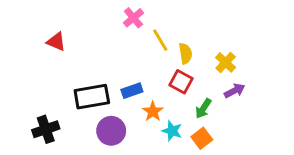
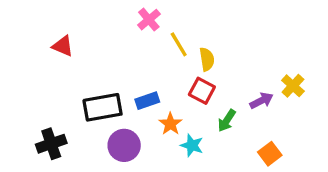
yellow cross: (226, 62) -> (293, 86), moved
orange square: (202, 138) -> (270, 154), moved

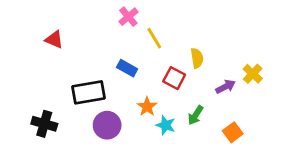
yellow semicircle: (207, 59) -> (197, 58), moved
blue rectangle: (147, 101) -> (127, 68), moved, turned 48
green arrow: (227, 121) -> (196, 115), moved
black cross: (51, 144) -> (44, 124), turned 35

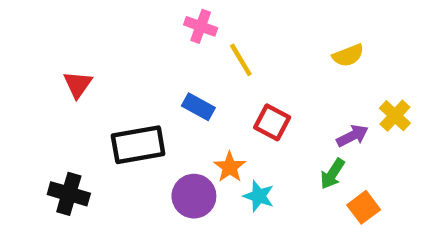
pink cross: (128, 17) -> (201, 26), turned -30
red triangle: (54, 40) -> (78, 84), moved, turned 42
yellow semicircle: (197, 58) -> (348, 55), moved, turned 78
green arrow: (196, 115) -> (332, 174), moved
purple circle: (107, 125) -> (194, 196), moved

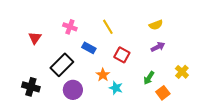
pink cross: (201, 26) -> (70, 27), moved
yellow cross: (395, 116) -> (182, 72), moved
purple arrow: (353, 136) -> (158, 47), moved
black rectangle: (138, 145) -> (62, 65), turned -35
purple circle: (194, 196) -> (73, 90), moved

